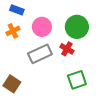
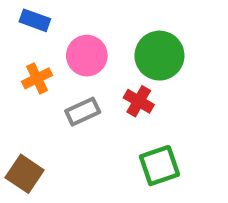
orange cross: (13, 31) -> (37, 78), moved
gray rectangle: (40, 54) -> (83, 112), size x0.7

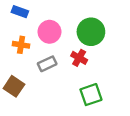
orange cross: (37, 78) -> (21, 45), turned 35
brown square: (25, 174) -> (14, 86), moved

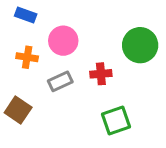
green circle: (91, 32) -> (140, 45), moved
red cross: (79, 58) -> (101, 74), turned -35

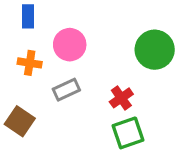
blue rectangle: (26, 15) -> (28, 16), turned 70
red cross: (101, 74) -> (121, 98), moved, turned -30

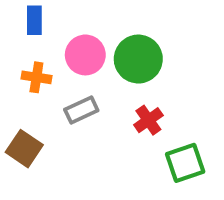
green circle: (155, 50) -> (138, 59), moved
green square: (128, 133) -> (185, 163), moved

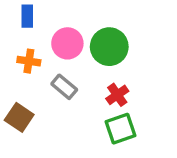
gray rectangle: (81, 110) -> (64, 87), turned 65
green square: (185, 163) -> (121, 129), moved

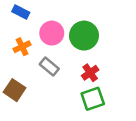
blue rectangle: (27, 16) -> (21, 12), turned -63
orange cross: (29, 61) -> (22, 47), turned -35

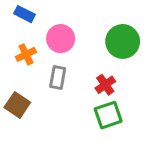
green circle: (84, 36) -> (123, 41), moved
gray rectangle: (49, 67) -> (58, 78), turned 60

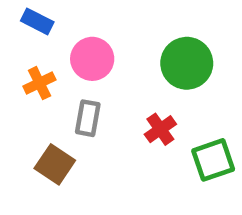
brown square: (17, 105) -> (55, 164), moved
green square: (108, 115) -> (213, 160), moved

